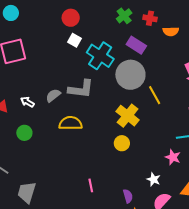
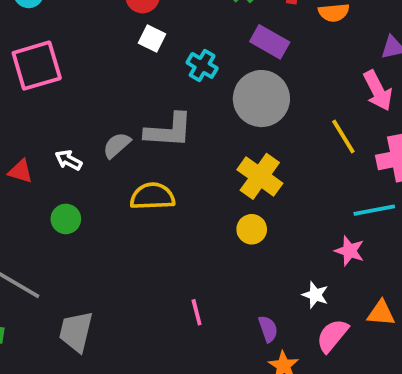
cyan cross: (100, 56) -> (202, 65), size x0.6
yellow line: (155, 95) -> (343, 136), moved

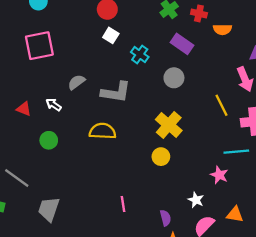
gray circle: (261, 99) -> (174, 78), size x0.6
gray semicircle: (117, 145) -> (76, 82), moved

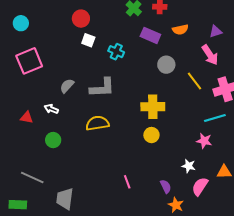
orange semicircle: (222, 30) -> (180, 30), moved
gray circle: (174, 78) -> (166, 65), moved
yellow cross: (169, 125) -> (153, 107), turned -30

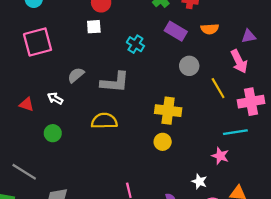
white square: (88, 40) -> (94, 27), moved, turned -32

